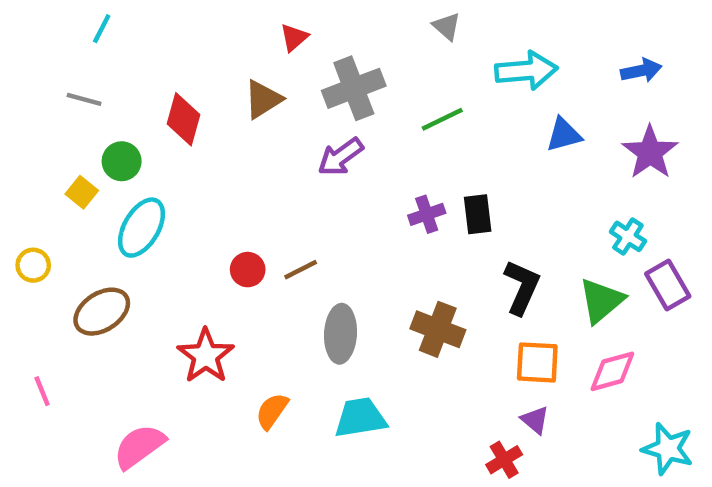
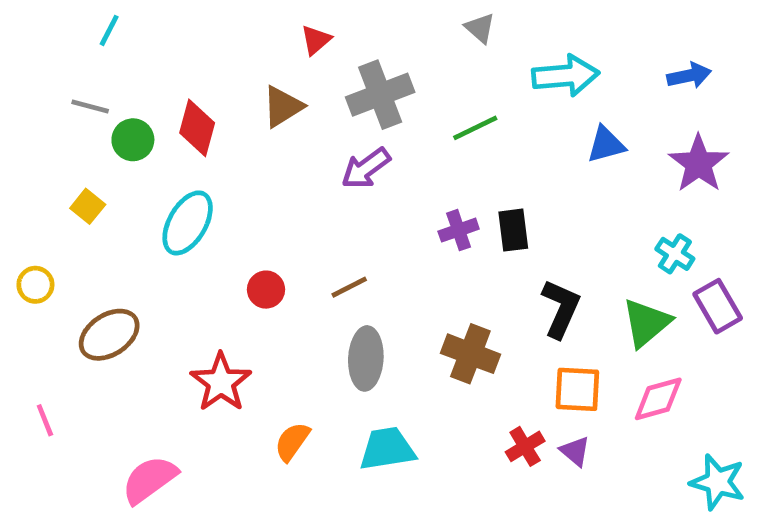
green circle: (122, 161) -> (133, 140), moved
cyan ellipse: (142, 228) -> (188, 223), moved
brown line: (301, 270) -> (349, 287), moved
red cross: (504, 460) -> (525, 446), moved

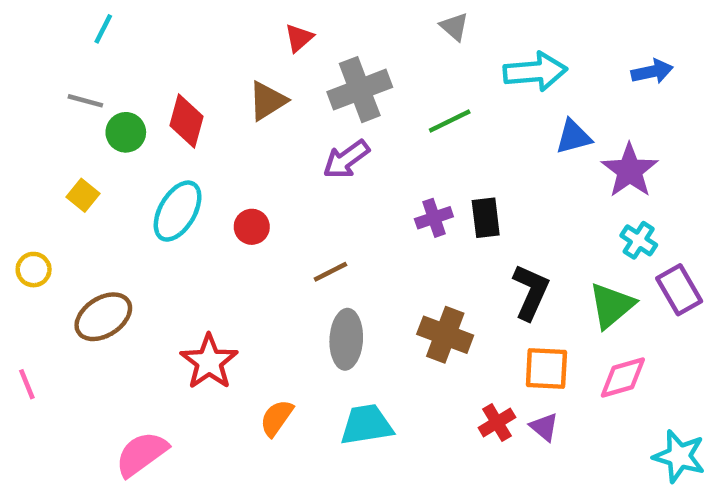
purple star: (699, 164) -> (630, 171), moved
red circle: (266, 290) -> (252, 227), moved
pink line: (45, 420) -> (27, 384), moved

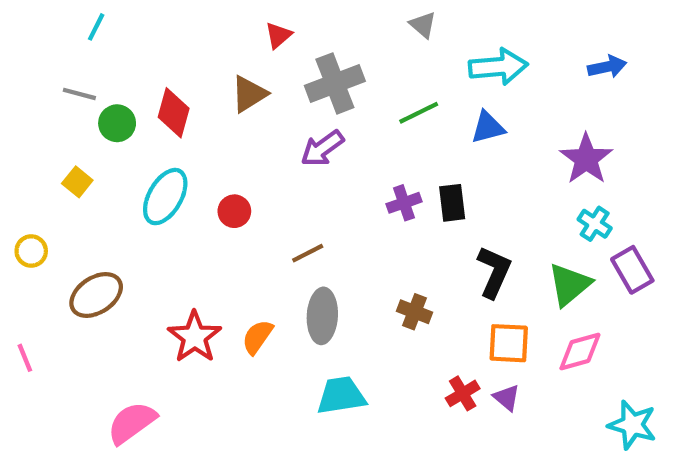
blue triangle: (573, 137) -> (488, 127), moved
brown cross: (445, 335) -> (414, 312), size x0.7
orange semicircle: (277, 418) -> (257, 337), moved

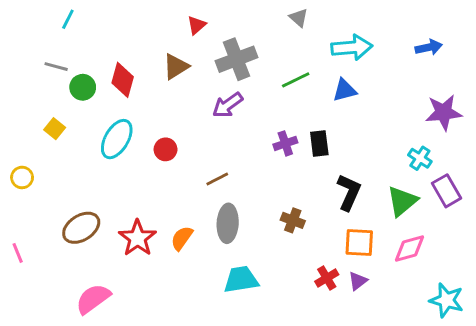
purple star: (586, 159) -> (444, 112), moved, turned 30
brown ellipse: (96, 295) -> (81, 228), moved
purple triangle: (507, 398) -> (358, 281), turned 42

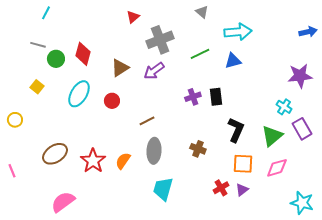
blue arrow: (429, 47) -> (308, 32), moved
brown triangle: (176, 67) -> (120, 68), moved
cyan trapezoid: (241, 280) -> (163, 189), turned -65

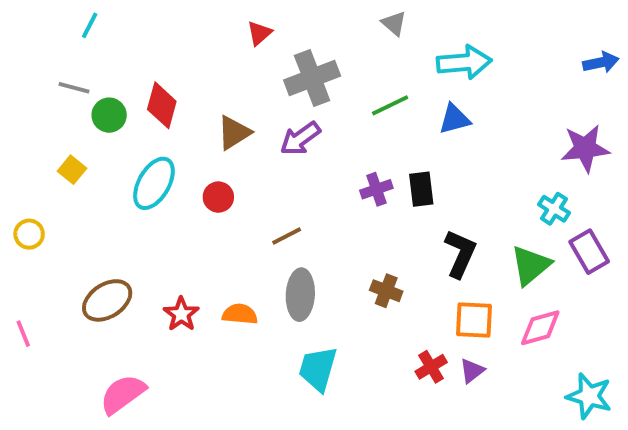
red star: (93, 161) -> (181, 314), size x0.7
orange semicircle: (123, 161) -> (240, 314), turned 60

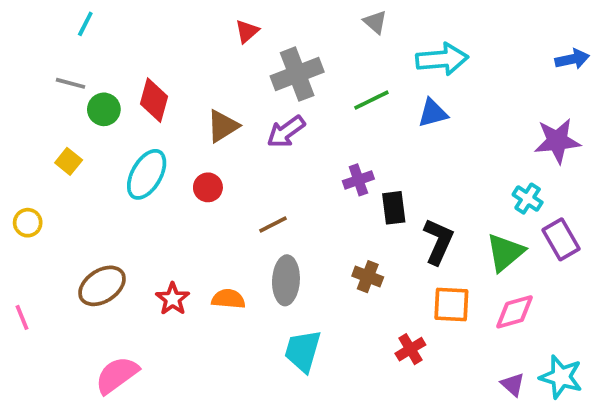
black rectangle: (421, 189) -> (394, 208), moved
purple triangle: (472, 371) -> (513, 384), moved, turned -40

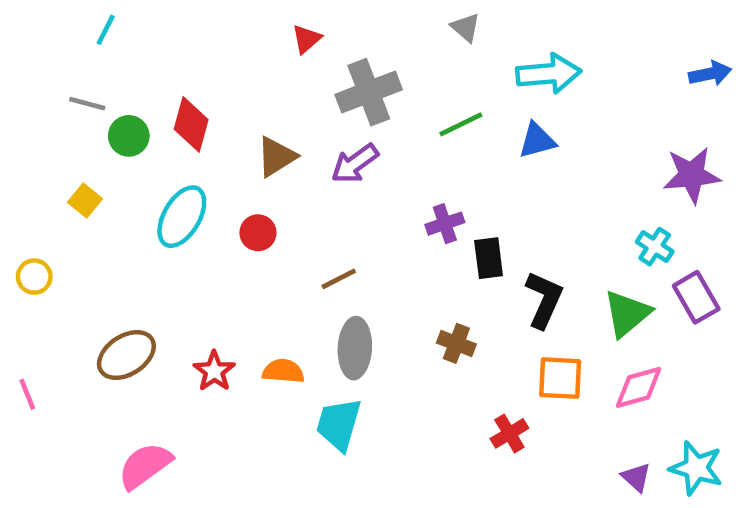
cyan trapezoid: (303, 351) -> (339, 424), moved

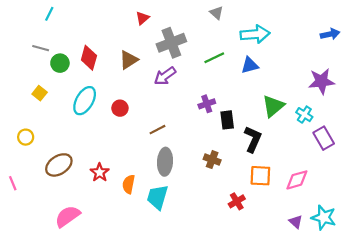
brown triangle: (276, 157) -> (129, 60), moved
yellow circle: (34, 277) -> (26, 137), moved
green triangle: (627, 313) -> (273, 106), moved
orange semicircle: (283, 371) -> (129, 184), moved, turned -84

